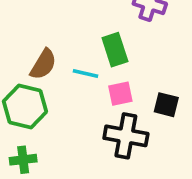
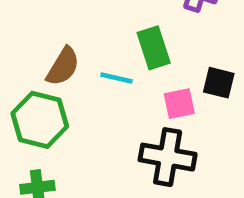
pink square: (120, 94) -> (179, 104), moved
black square: (166, 105) -> (219, 83), moved

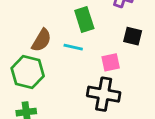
green rectangle: (154, 48) -> (84, 20), moved
black square: (219, 83) -> (133, 36), moved

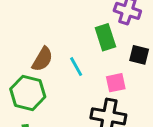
green rectangle: (84, 20) -> (105, 37), moved
cyan line: (73, 47) -> (76, 67), turned 48

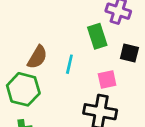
cyan line: (76, 67) -> (69, 64), turned 42

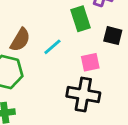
cyan line: (69, 64) -> (52, 47), turned 36

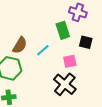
black cross: (83, 95) -> (65, 84), turned 30

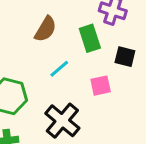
brown semicircle: (20, 45) -> (46, 29), moved
black cross: (65, 84) -> (62, 121), moved

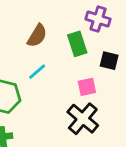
cyan line: (59, 69) -> (37, 72), moved
black cross: (62, 121) -> (83, 119), moved

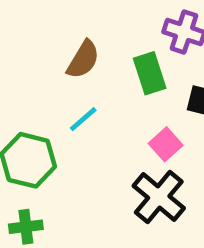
pink square: (87, 87) -> (166, 144), turned -30

